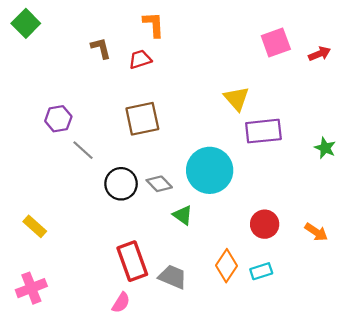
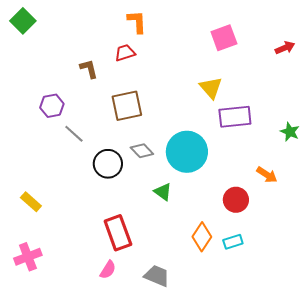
pink square: (276, 42) -> (224, 38), moved
brown L-shape: (101, 48) -> (89, 69), moved
gray diamond: (159, 184) -> (142, 151), moved
orange arrow: (316, 232) -> (267, 175), moved
gray trapezoid: (173, 277) -> (157, 276), moved

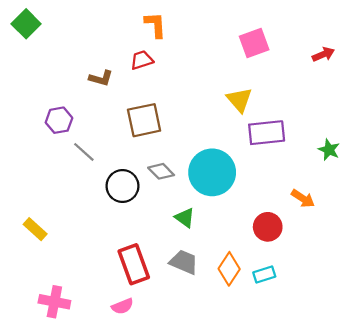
brown L-shape: (89, 69) -> (101, 78), turned 120
pink cross: (28, 257) -> (54, 302), moved, turned 32
pink semicircle: (108, 270) -> (122, 306), turned 36
gray trapezoid: (157, 276) -> (184, 262), moved

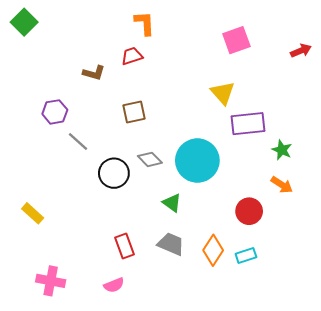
brown square: (144, 120) -> (134, 112), size x0.7
green star: (329, 150) -> (282, 150), moved
red rectangle: (134, 264) -> (125, 246), size x0.7

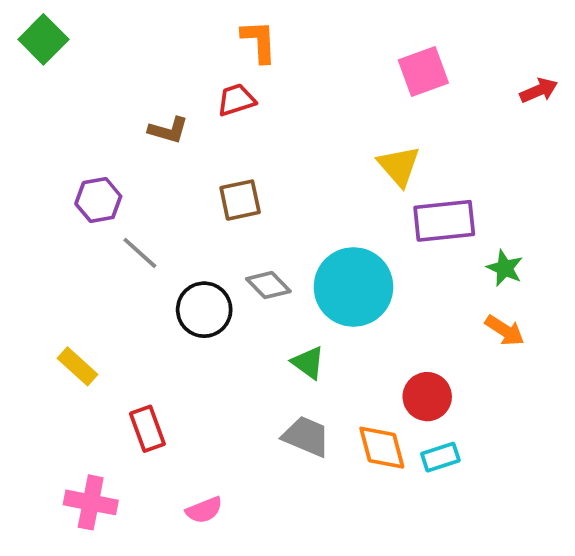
red circle: (249, 211) -> (427, 397), moved
yellow rectangle: (33, 213) -> (78, 366), moved
red rectangle: (125, 246) -> (147, 429), moved
orange diamond: (213, 250) -> (382, 448), turned -48

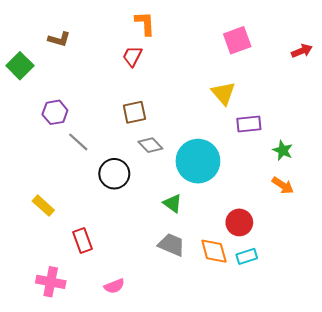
green square: (43, 39) -> (20, 66), moved
red trapezoid: (236, 100) -> (132, 56), turned -45
brown L-shape: (168, 130) -> (59, 39), moved
purple rectangle: (444, 221) -> (249, 124), size x0.7
gray diamond: (268, 285) -> (150, 145), moved

